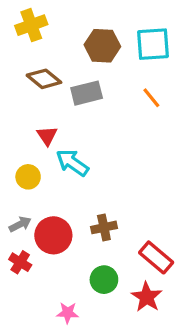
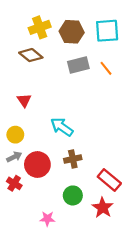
yellow cross: (31, 25) -> (40, 27), moved
gray rectangle: (87, 93) -> (78, 65), moved
red triangle: (47, 136) -> (24, 100), moved
cyan arrow: (72, 163) -> (62, 127), moved
yellow circle: (28, 177) -> (15, 135), moved

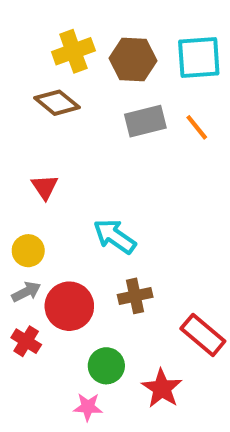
green circle: (73, 195) -> (106, 366), moved
red star: (103, 208) -> (162, 388), moved

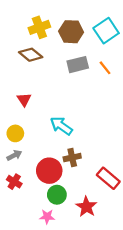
cyan square: (199, 57) -> (106, 31), turned -30
red circle: (69, 306) -> (49, 171), moved

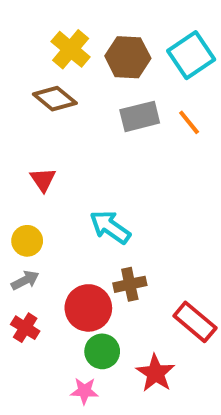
yellow cross: (39, 27) -> (71, 49), turned -30

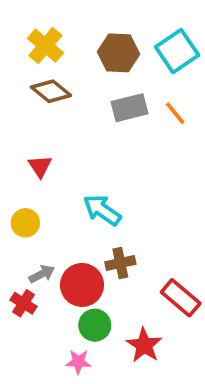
yellow cross: (71, 49) -> (45, 46), moved
gray arrow: (25, 280) -> (42, 274), moved

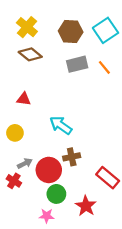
red triangle: (40, 166) -> (24, 99), turned -48

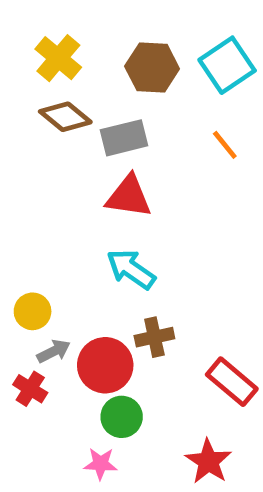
gray rectangle: (77, 64) -> (124, 138), moved
red triangle: (24, 99) -> (129, 196), moved, size x1.5
yellow circle: (15, 133) -> (33, 311), moved
red star: (86, 206) -> (208, 461), moved

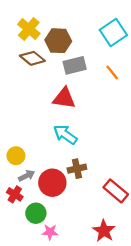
brown hexagon: (152, 68) -> (58, 41), moved
gray rectangle: (124, 138) -> (75, 65), moved
green circle: (122, 417) -> (36, 213), moved

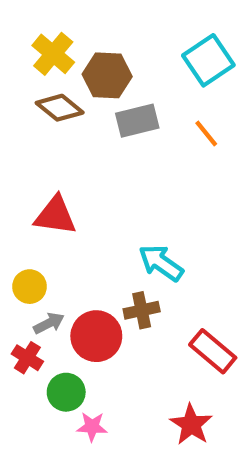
red triangle: (64, 98) -> (55, 215), moved
cyan arrow: (65, 135) -> (161, 263), moved

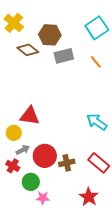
yellow cross: (53, 54) -> (14, 23), moved
red triangle: (55, 215) -> (30, 116), moved
cyan arrow: (161, 263) -> (97, 122), moved
brown cross: (142, 310) -> (67, 163), moved

